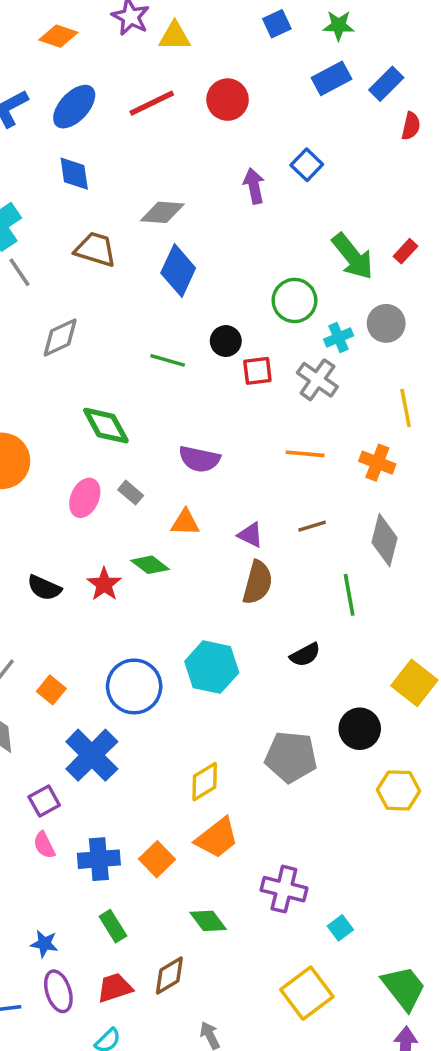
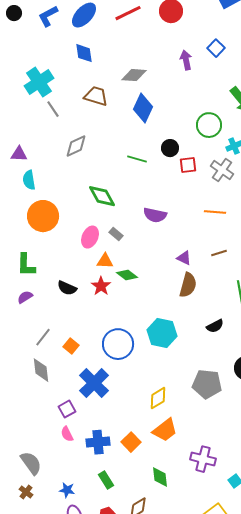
orange triangle: (185, 523) -> (105, 261), moved
green diamond: (208, 921) -> (160, 477), turned 30

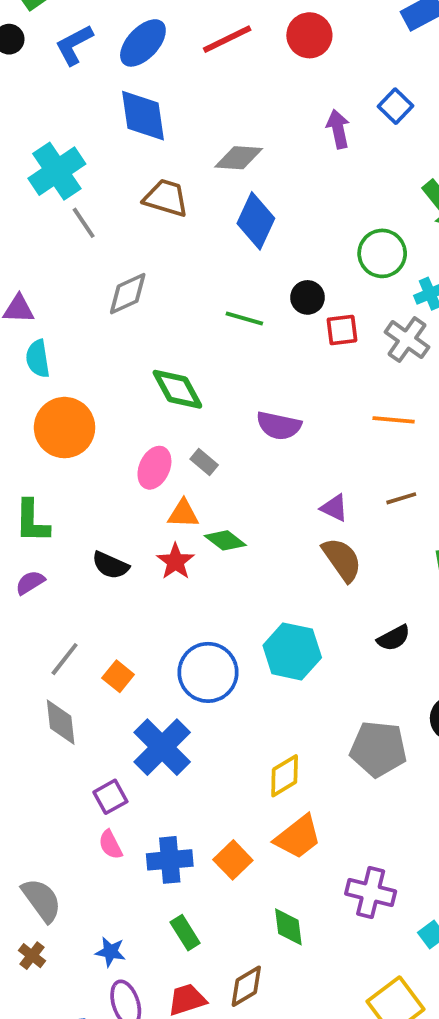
blue diamond: (84, 53) -> (143, 116), size x1.4
brown semicircle: (188, 285) -> (342, 560), turned -50

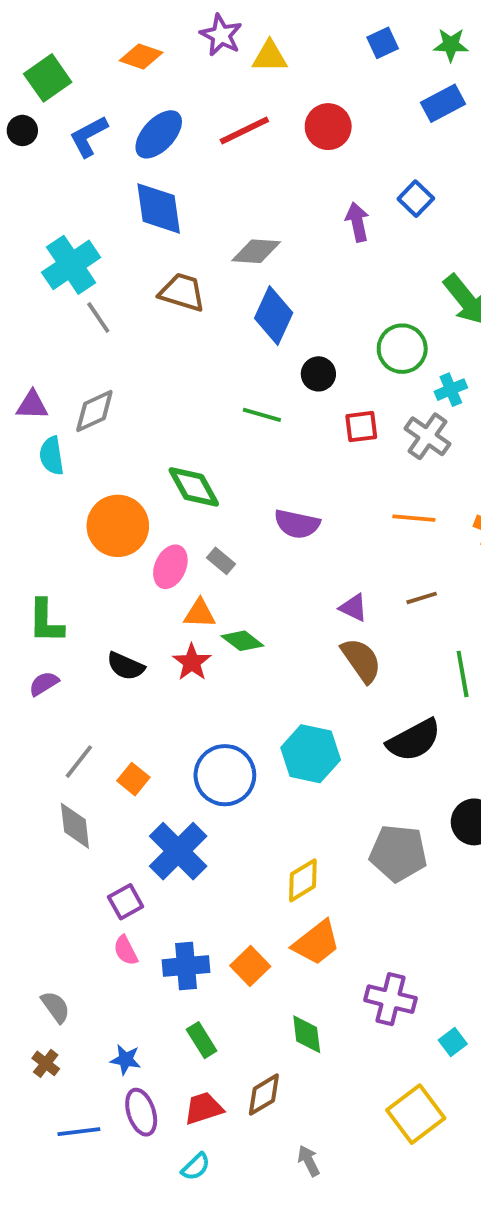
gray diamond: (128, 294) -> (94, 411), moved
black circle: (308, 297) -> (318, 374), moved
orange circle: (65, 428) -> (118, 526), moved
black semicircle: (394, 638) -> (414, 740), size x1.6
gray semicircle: (42, 900) -> (55, 1007), size x0.7

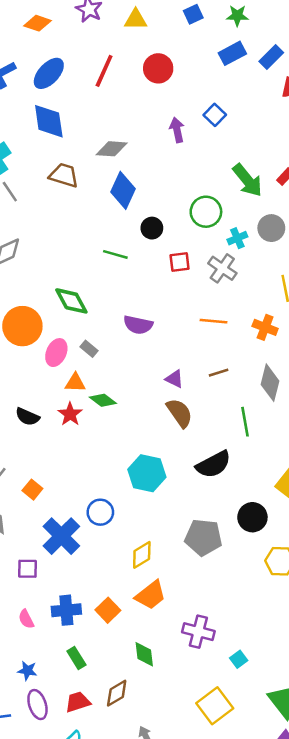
yellow triangle: (270, 56) -> (136, 19), moved
red line: (244, 130) -> (104, 71), turned -40
blue circle: (225, 775) -> (100, 512), moved, size x0.7
purple square: (126, 902) -> (27, 569), turned 30
pink semicircle: (126, 950) -> (26, 619), moved

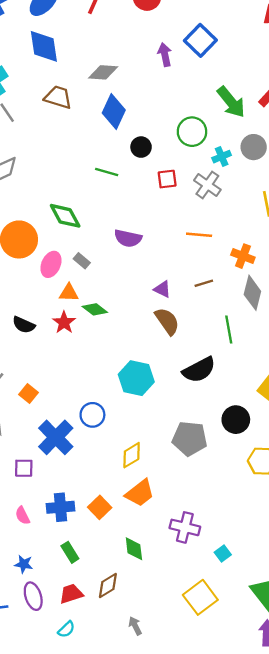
blue square: (215, 115) -> (200, 40), size x1.5
orange cross: (265, 327) -> (243, 256), moved

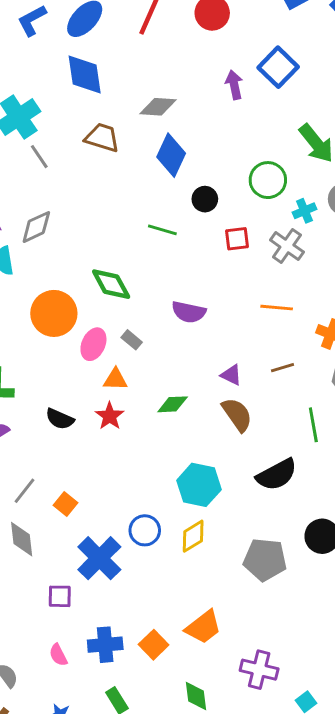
green diamond: (95, 309) -> (173, 404), moved, turned -40
yellow diamond: (132, 455) -> (193, 536), moved

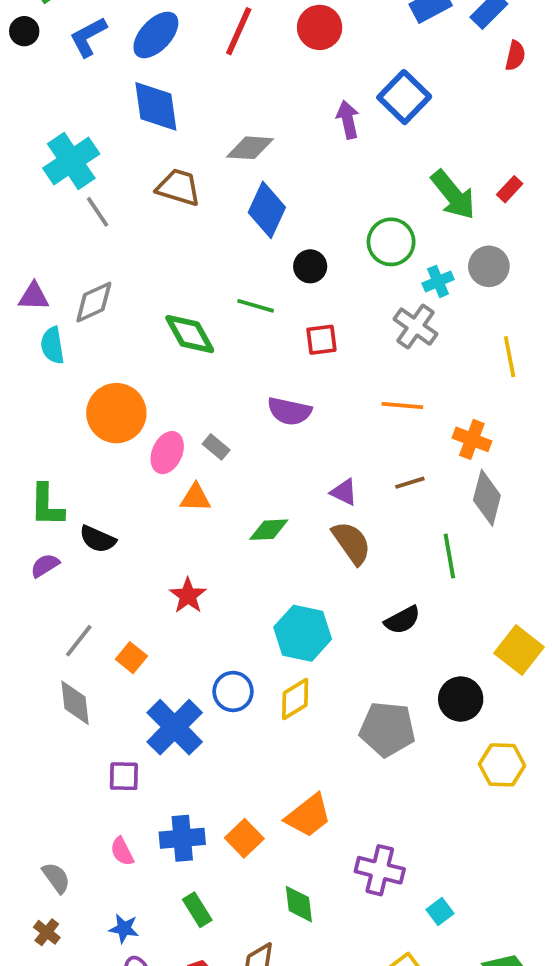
red square: (237, 239) -> (321, 340), moved
green diamond: (111, 284) -> (190, 334), moved
red star: (110, 416) -> (188, 596), moved
black semicircle: (60, 419) -> (98, 539), moved
black semicircle: (277, 475) -> (402, 620), size x0.7

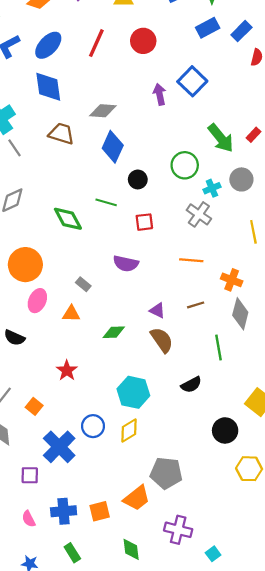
pink ellipse: (167, 453) -> (37, 301), moved
gray pentagon: (387, 729) -> (166, 473), moved
orange square: (244, 838) -> (100, 511), turned 30

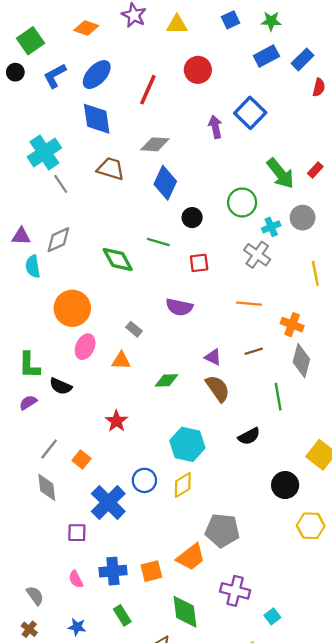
red line: (96, 43) -> (148, 90), moved
green diamond: (131, 549) -> (185, 612), size x1.4

